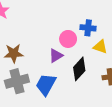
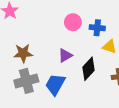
pink circle: (68, 39) -> (73, 22), moved

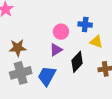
pink circle: (73, 22) -> (61, 32), moved

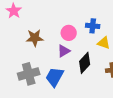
brown star: (18, 48) -> (35, 38), moved

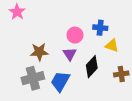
brown star: (35, 38) -> (39, 52), moved
purple triangle: (64, 51) -> (70, 54), turned -32

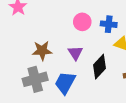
pink circle: (75, 35) -> (82, 22), moved

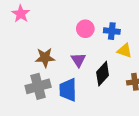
blue trapezoid: (65, 83) -> (68, 90), turned -30

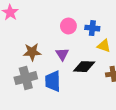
black diamond: (103, 74) -> (84, 67), turned 50

